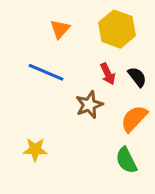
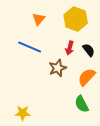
red arrow: (108, 74) -> (70, 48), turned 40
yellow star: (35, 150) -> (23, 113), moved

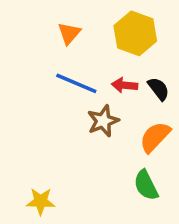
blue line: (30, 47) -> (76, 83), moved
red arrow: (70, 48) -> (125, 85), turned 80

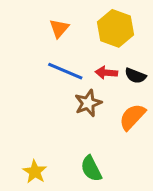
black semicircle: (159, 89) -> (135, 76), turned 150
green semicircle: (146, 185) -> (91, 169), moved
yellow star: (41, 201) -> (35, 172), turned 30

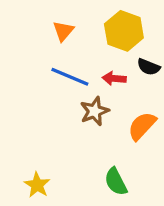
black semicircle: (135, 76) -> (149, 67), moved
green semicircle: (91, 169) -> (116, 182), moved

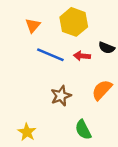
orange triangle: (63, 31) -> (33, 25), moved
yellow hexagon: (124, 31) -> (74, 22), moved
brown star: (94, 111) -> (61, 96), moved

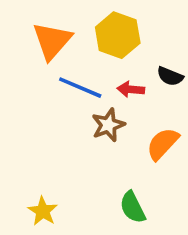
orange triangle: (33, 25) -> (52, 41), size x1.6
brown star: (61, 96) -> (108, 125), moved

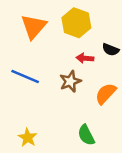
blue line: (80, 88) -> (25, 76), moved

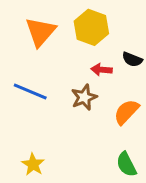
green semicircle: (86, 135) -> (126, 164), moved

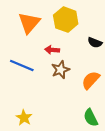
red arrow: (102, 70) -> (52, 50), moved

